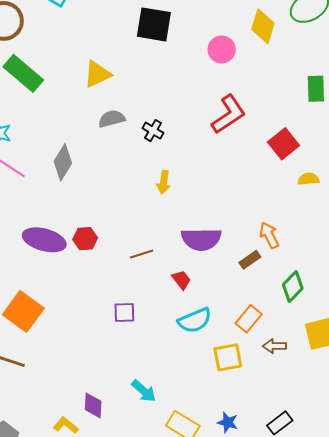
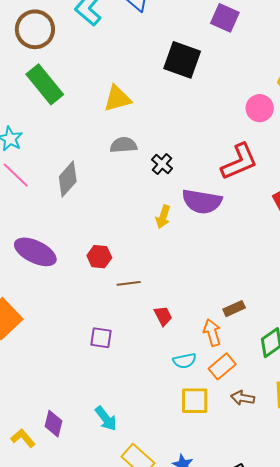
pink circle: (222, 49) -> (260, 108), moved
orange arrow: (269, 235) -> (212, 333), moved
red hexagon: (85, 239) -> (99, 257), moved
purple semicircle: (201, 239) -> (202, 201), moved
cyan semicircle: (195, 320) -> (185, 361), moved, size x0.7

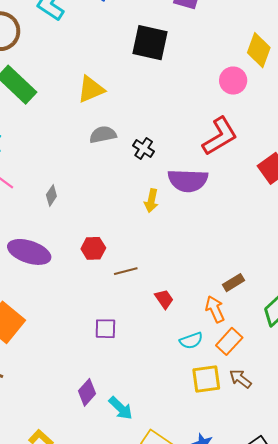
gray diamond: (68, 179) -> (51, 195), moved, size x0.6
brown arrow: (243, 398) -> (240, 379), moved, turned 35
purple diamond: (54, 424) -> (87, 392), moved, turned 36

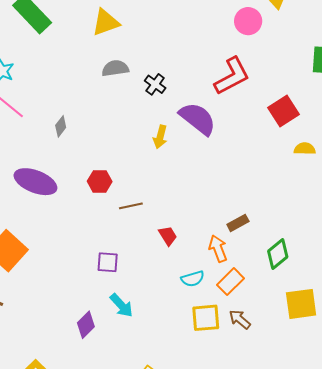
purple semicircle: (188, 181) -> (198, 119), turned -147
cyan arrow: (121, 408) -> (121, 305), moved

